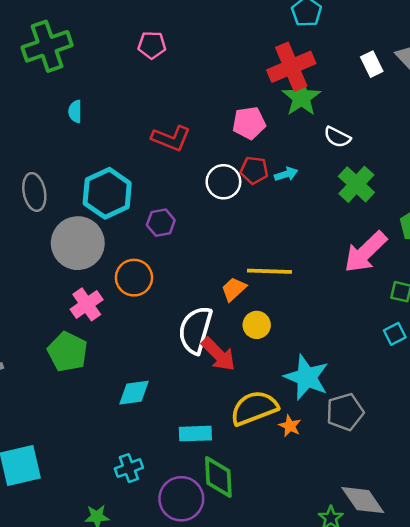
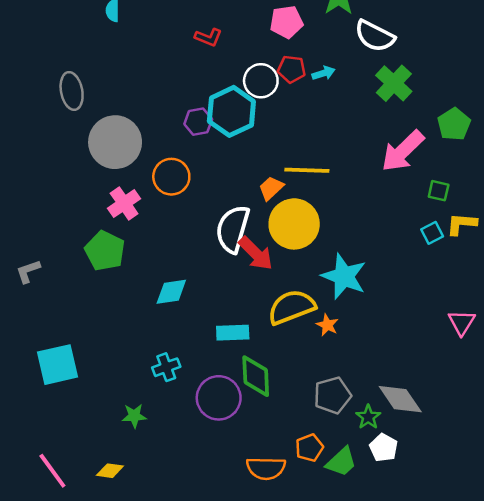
white semicircle: (337, 137) -> (375, 36), size x1.5
red L-shape: (171, 138) -> (208, 37), size x0.7
cyan hexagon: (107, 193) -> (231, 111), moved
yellow circle: (257, 325) -> (294, 224), size x1.8
gray pentagon: (345, 412) -> (332, 395), moved

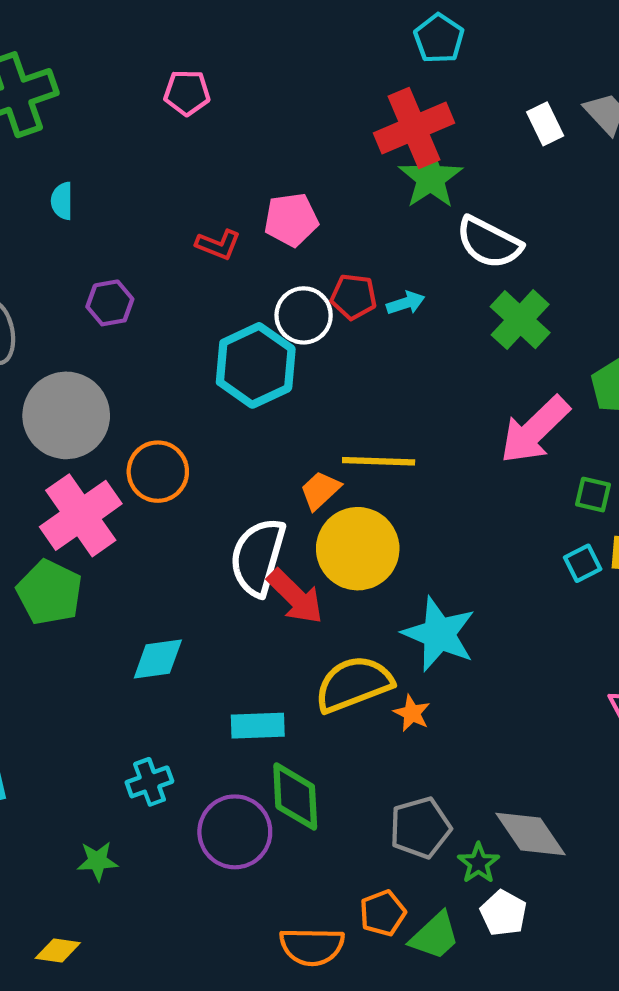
pink pentagon: (286, 22) -> (291, 220), moved
purple hexagon: (198, 122) -> (110, 303), moved
pink cross: (124, 203) -> (81, 515), size x1.5

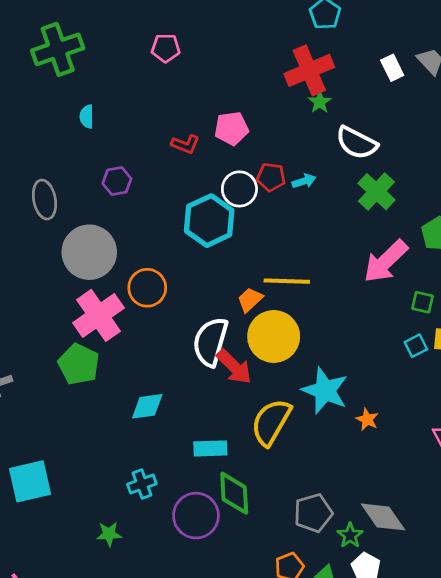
green star: (431, 178) -> (320, 102), size x0.6
yellow semicircle: (354, 684) -> (271, 422), turned -39
orange star: (412, 713) -> (367, 419), moved

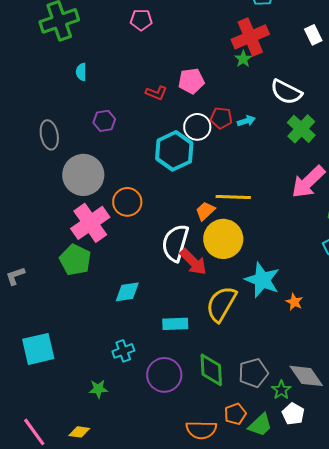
green star: (320, 102) -> (243, 59), moved
green diamond: (234, 493) -> (211, 370), moved

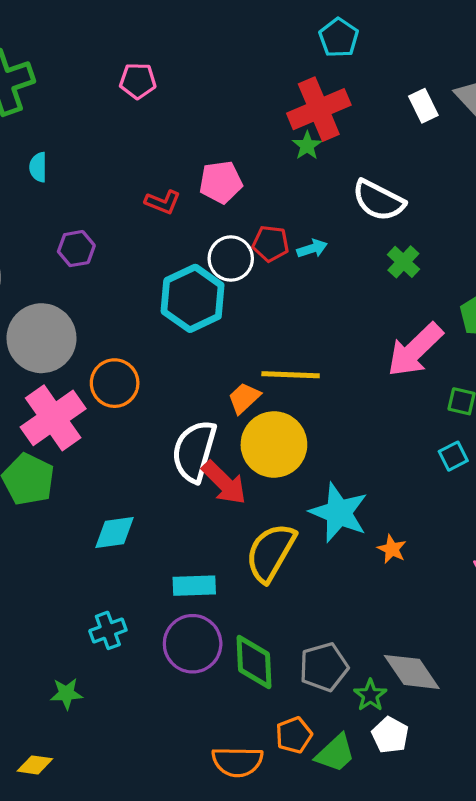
green cross: (301, 129) -> (403, 262), size x0.7
purple circle: (164, 375) -> (193, 644), moved

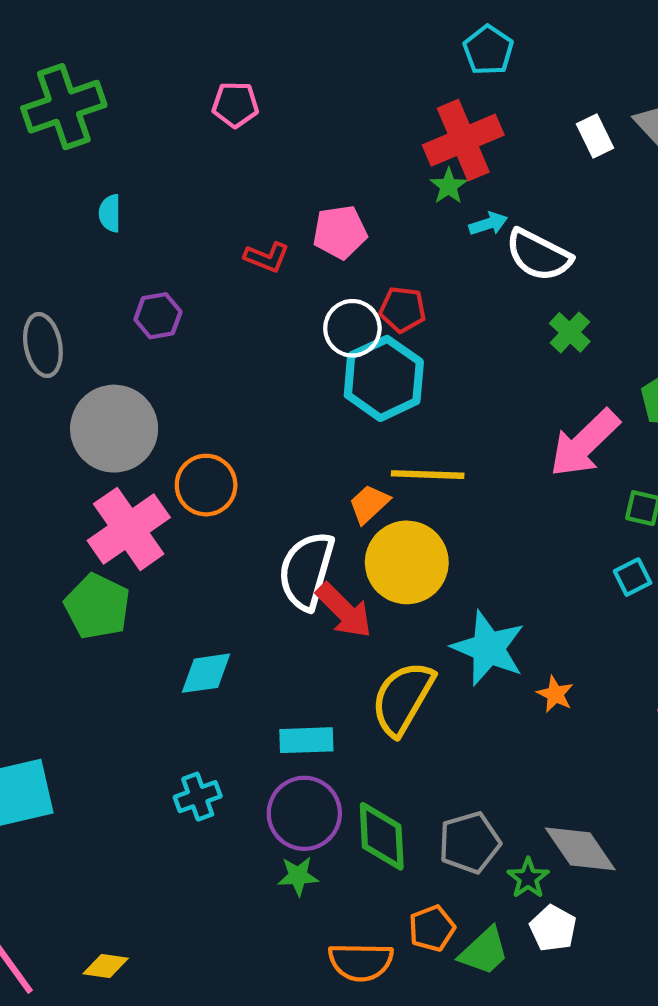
cyan arrow: (312, 249) -> (488, 224), moved
cyan hexagon: (193, 298) -> (384, 378), moved
green star: (66, 694) -> (298, 876), moved

